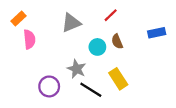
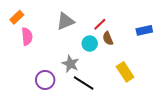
red line: (111, 15) -> (100, 24), moved
yellow rectangle: (118, 79) -> (125, 72), moved

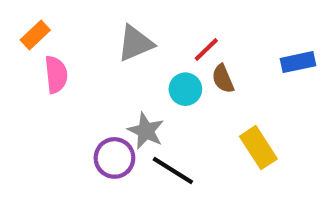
purple circle: (45, 80) -> (114, 158), moved

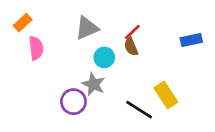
brown semicircle: (223, 79) -> (131, 47), moved
cyan circle: (185, 89) -> (104, 57), moved
black line: (173, 170) -> (139, 110), moved

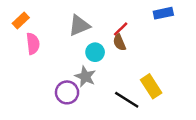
blue rectangle: (191, 40) -> (163, 13), moved

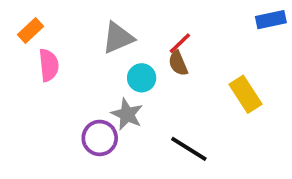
blue rectangle: (163, 13) -> (271, 20), moved
yellow rectangle: (151, 86) -> (245, 94), moved

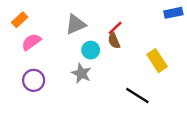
pink semicircle: (49, 65) -> (31, 42), turned -120
purple circle: (100, 138) -> (34, 80), moved
black line: (189, 149) -> (137, 95), moved

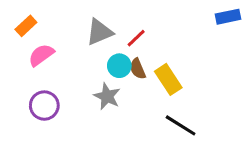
red line: (115, 28) -> (136, 38), moved
brown semicircle: (114, 41) -> (138, 69), moved
yellow rectangle: (157, 61) -> (168, 79), moved

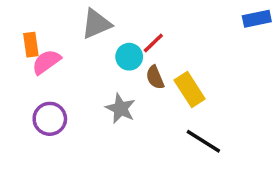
orange rectangle: (26, 26) -> (31, 45), moved, turned -55
gray triangle: (99, 32) -> (96, 24), moved
cyan circle: (119, 66) -> (129, 57), moved

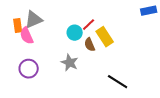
gray triangle: (96, 24) -> (34, 20), moved
pink semicircle: (46, 62) -> (27, 36), turned -78
yellow rectangle: (190, 89) -> (105, 37), moved

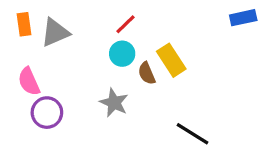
red line: (89, 25) -> (125, 24), moved
orange rectangle: (18, 26) -> (24, 24), moved
pink semicircle: (27, 36) -> (29, 81), moved

